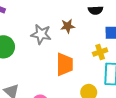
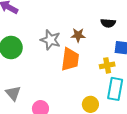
orange trapezoid: (64, 64) -> (70, 59), moved

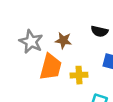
yellow cross: (107, 65) -> (79, 75), moved

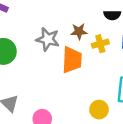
yellow cross: (79, 75) -> (100, 44), moved

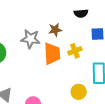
yellow cross: (100, 44) -> (75, 51), moved

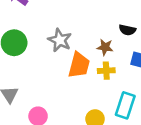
brown star: (55, 30) -> (105, 47), moved

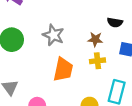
orange trapezoid: (79, 65) -> (63, 69), moved

